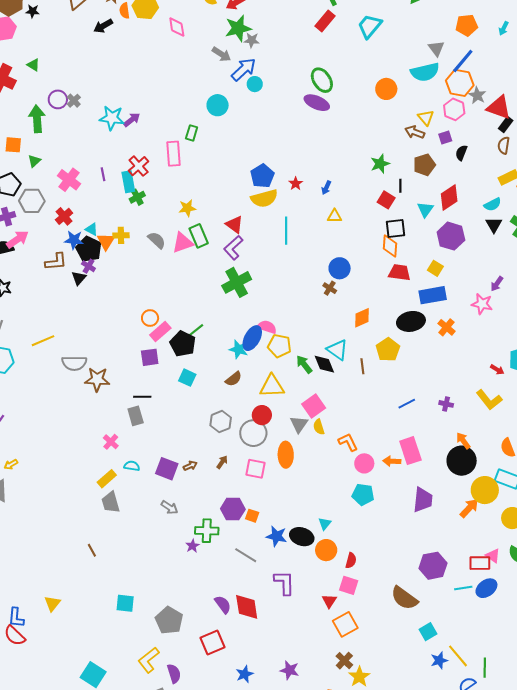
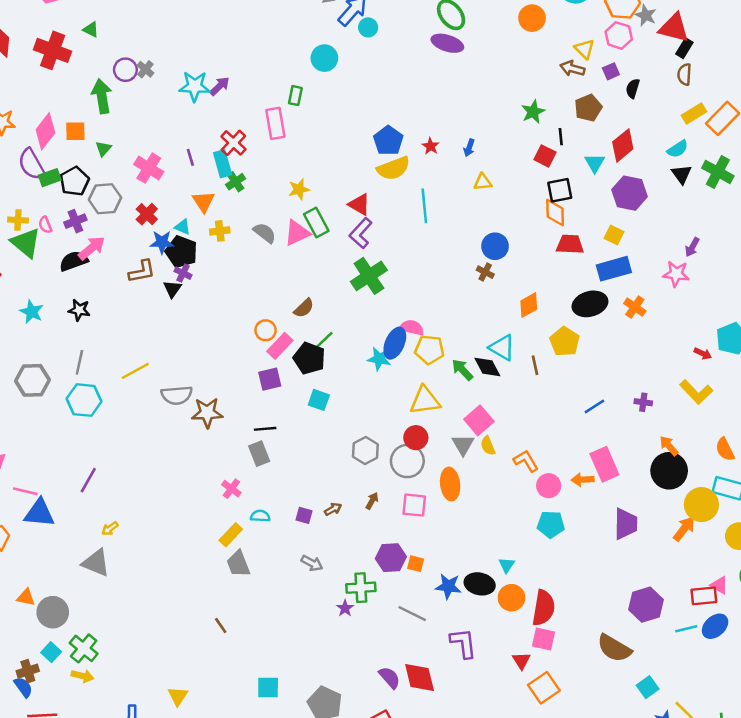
orange triangle: (106, 241) -> (204, 202), moved
brown semicircle: (234, 379) -> (304, 308), moved
purple square: (167, 469) -> (304, 515), size x0.6
red semicircle: (351, 561) -> (544, 608), size x1.8

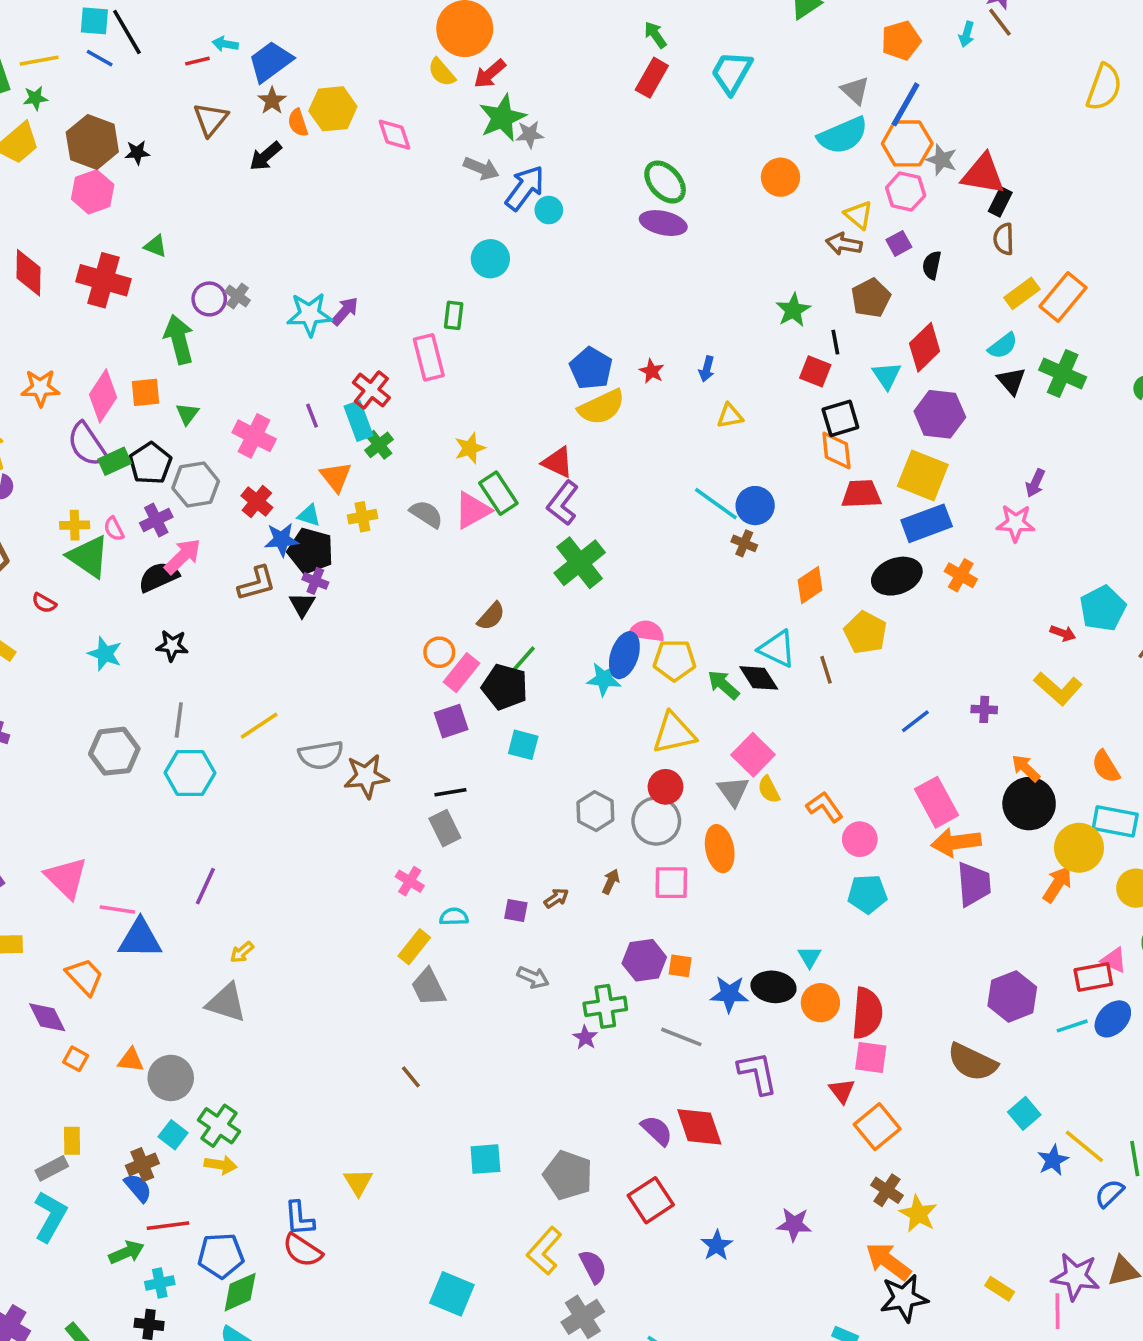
cyan line: (424, 206) -> (716, 504), moved, turned -44
yellow square: (614, 235) -> (923, 475), size x1.8
orange arrow: (583, 480) -> (956, 842), moved, size x1.5

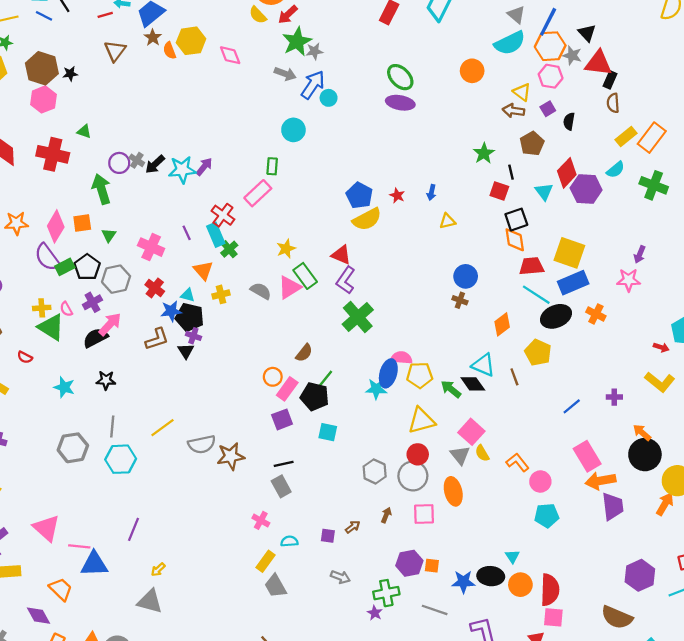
black arrow: (266, 156) -> (155, 164), moved
pink rectangle: (429, 357) -> (258, 193), turned 64
black triangle: (1011, 381) -> (587, 33), moved
purple hexagon: (940, 414) -> (586, 189), moved
cyan line: (716, 504) -> (536, 295), moved

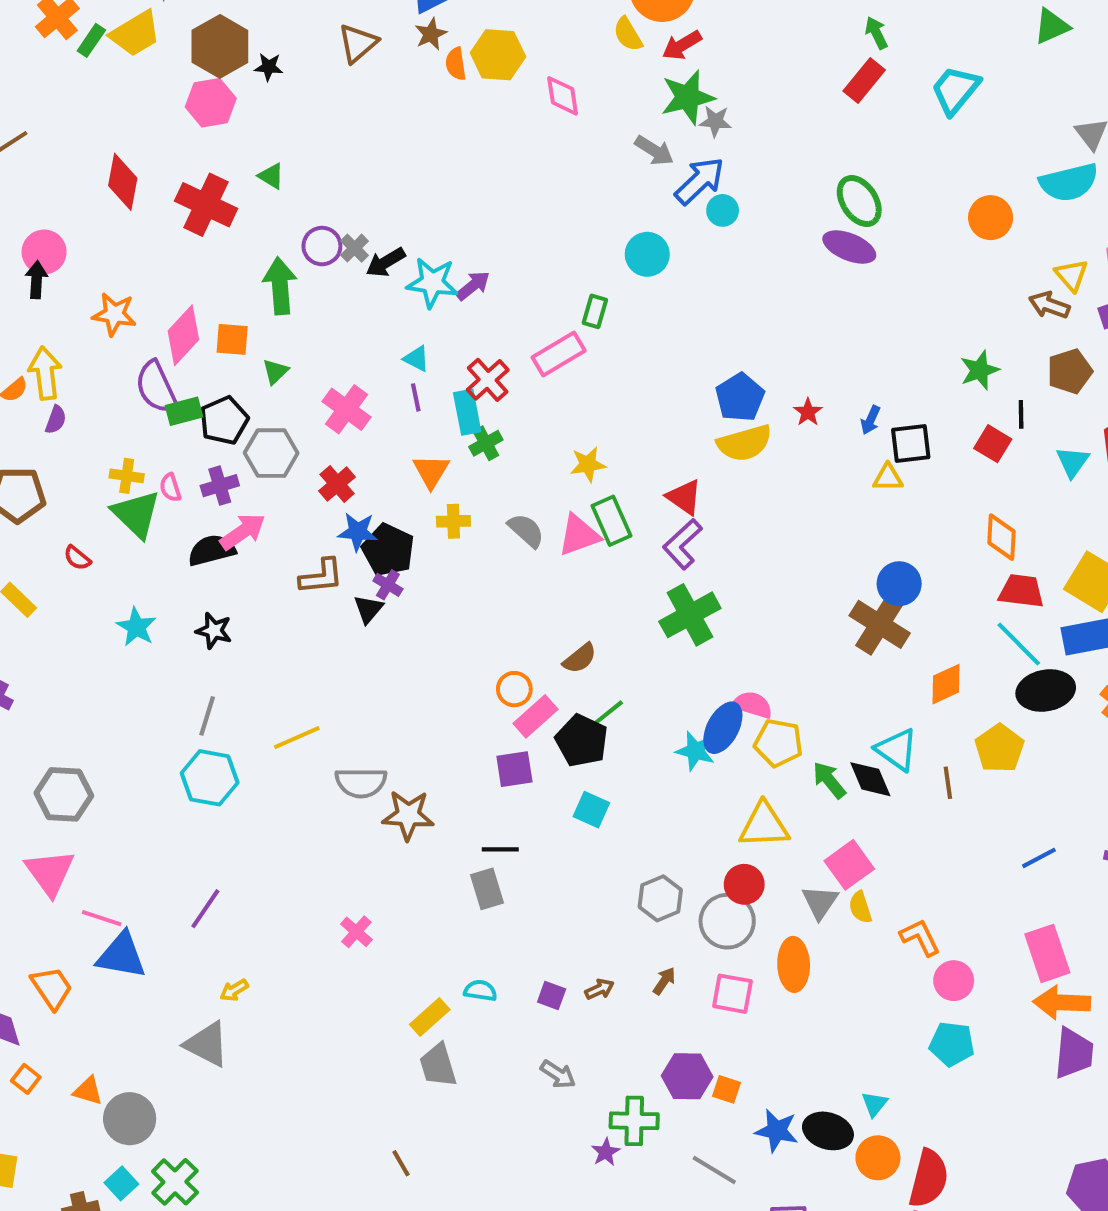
black square: (516, 220) -> (911, 444), moved
cyan triangle: (188, 295) -> (417, 359), moved
brown cross: (460, 300) -> (880, 624), size x2.0
gray hexagon: (73, 448) -> (64, 794), moved
pink cross: (261, 520) -> (356, 932), moved

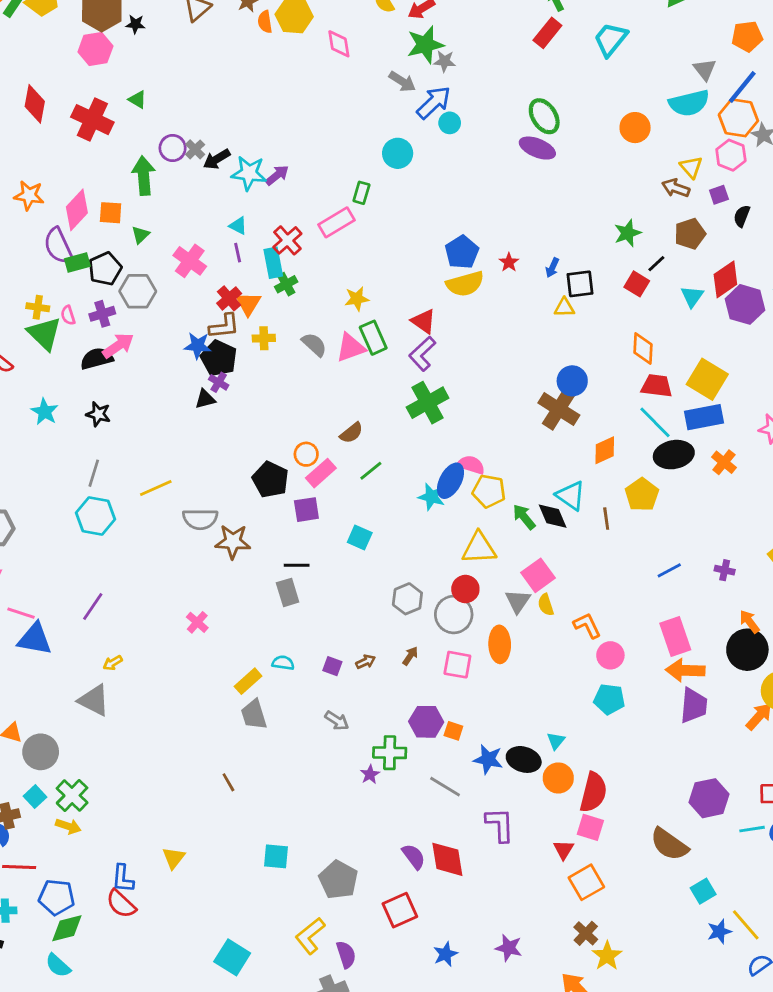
black line: (1021, 414) -> (656, 264), turned 48
red cross: (337, 484) -> (229, 298), moved
brown L-shape: (321, 576) -> (224, 326), moved
black triangle: (368, 609) -> (205, 399), turned 35
black pentagon: (582, 741) -> (270, 480), moved

